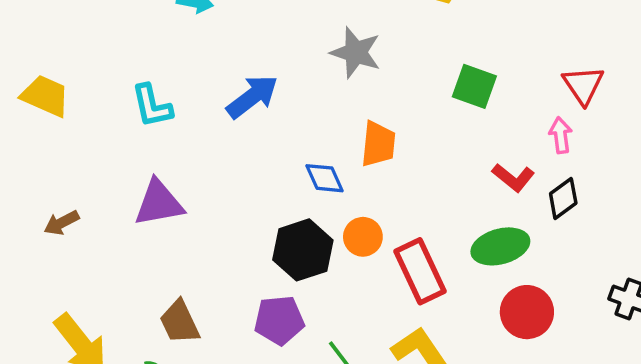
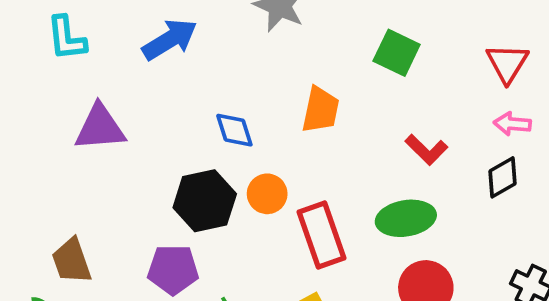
pink arrow: (561, 135) -> (512, 124), moved, turned -84
orange trapezoid: (378, 144) -> (320, 110), moved
black diamond: (563, 198) -> (503, 177), moved
purple triangle: (159, 203) -> (100, 128), moved

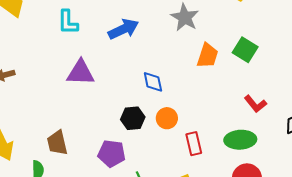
orange trapezoid: (320, 110) -> (207, 56), moved
black hexagon: (205, 201) -> (133, 118), size x0.7
red rectangle: (321, 235) -> (194, 144), size x0.7

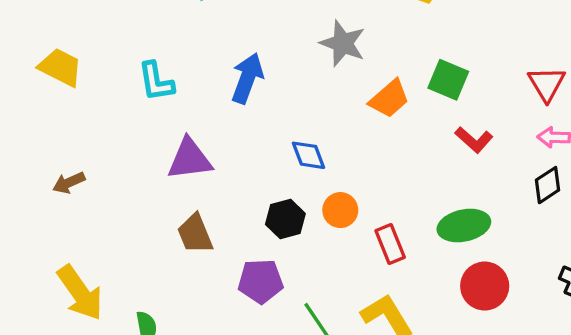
blue arrow: (123, 29) -> (247, 78), turned -36
orange trapezoid: (207, 56) -> (389, 99), turned 40
red L-shape: (255, 104) -> (474, 140), moved
brown trapezoid: (57, 143) -> (195, 234), moved

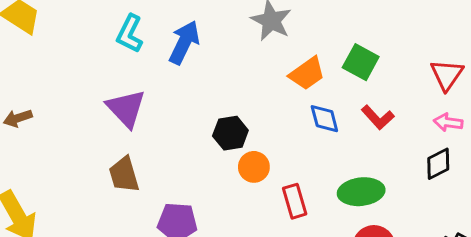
cyan L-shape: (156, 82) -> (130, 34), moved, turned 30
blue diamond: (308, 155) -> (324, 119), moved
purple triangle: (190, 159) -> (126, 108), turned 48
black hexagon: (285, 219) -> (230, 133), moved

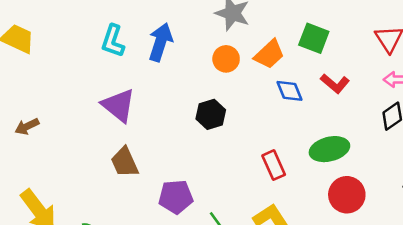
orange circle: (254, 167) -> (226, 59), moved

